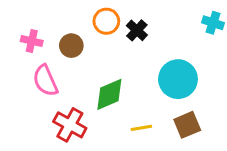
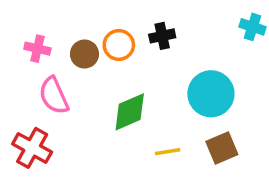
orange circle: (106, 21) -> (119, 45), moved
black cross: (137, 30) -> (162, 36), turned 35
red cross: (70, 125) -> (32, 148), moved

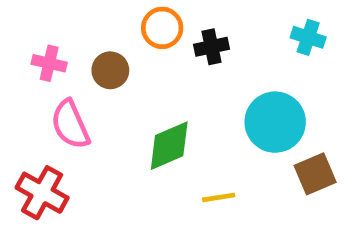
cyan cross: (253, 27) -> (308, 37), moved
orange circle: (119, 45) -> (162, 28), moved
brown square: (222, 148) -> (315, 174), moved

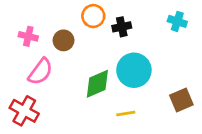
cyan circle: (275, 122) -> (134, 70), moved
pink semicircle: (70, 124) -> (40, 72), turned -120

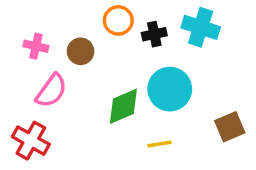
cyan cross: (177, 21) -> (201, 27), moved, size x1.5

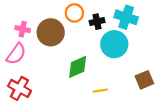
brown circle: (81, 51) -> (51, 32), size x1.6
cyan circle: (170, 89) -> (114, 44), moved
pink semicircle: (51, 91) -> (16, 54), moved

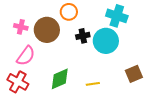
black cross: (97, 22) -> (83, 36), moved
pink semicircle: (16, 54) -> (26, 56), moved
green diamond: (78, 67) -> (60, 79), moved

